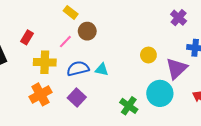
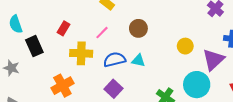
brown circle: (87, 31) -> (138, 28), moved
orange cross: (41, 94) -> (62, 86), moved

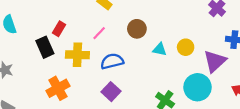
black rectangle: (34, 46) -> (45, 47), moved
cyan triangle: (138, 61) -> (160, 49), moved

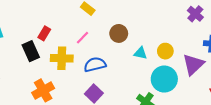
cyan circle: (198, 87) -> (164, 79), moved

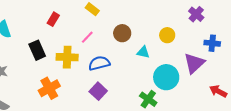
red rectangle: (44, 33) -> (53, 19), moved
yellow circle: (165, 51) -> (167, 35), moved

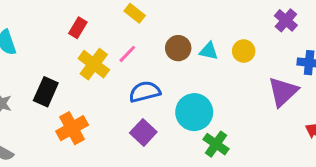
black rectangle: (37, 50) -> (46, 92), moved, turned 48
cyan triangle: (143, 52) -> (209, 51), moved
yellow cross: (67, 57) -> (94, 64), moved, turned 35
cyan circle: (166, 77) -> (194, 112), moved

